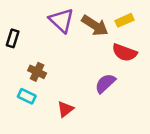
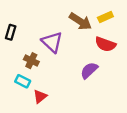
purple triangle: (61, 20) -> (52, 42), moved
red triangle: (65, 109) -> (40, 97), moved

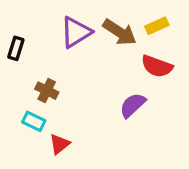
purple triangle: (52, 42) -> (76, 32), moved, turned 45

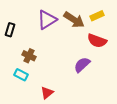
red triangle: (60, 144) -> (47, 93), moved

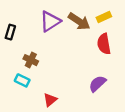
red semicircle: (97, 41) -> (104, 44), turned 60
purple semicircle: (82, 65) -> (97, 84), moved

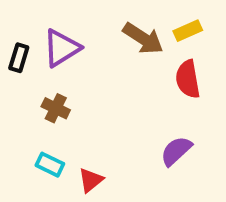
purple triangle: (50, 21) -> (62, 48), moved
cyan rectangle: (22, 80) -> (50, 165), moved

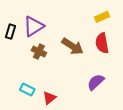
brown arrow: (143, 38) -> (73, 46), moved
brown cross: (56, 108) -> (39, 52), moved

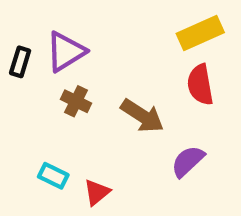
yellow rectangle: (102, 17) -> (200, 33), size x1.5
brown arrow: (73, 46) -> (142, 116), moved

